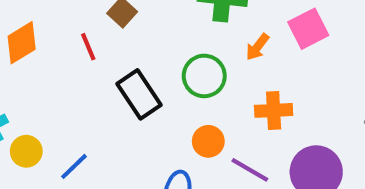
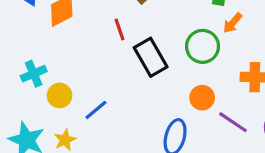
red line: (88, 47) -> (119, 30), moved
orange arrow: (257, 47) -> (233, 23), moved

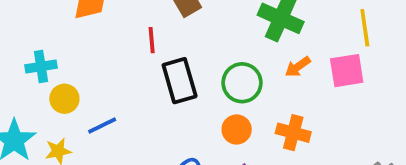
orange arrow: (233, 23) -> (298, 67), moved
orange circle: (202, 98) -> (237, 129), moved

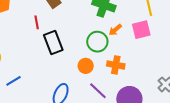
green circle: (242, 83) -> (97, 42), moved
blue line: (102, 126) -> (13, 81), moved

